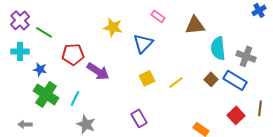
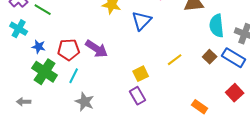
cyan cross: (20, 51) -> (19, 29), turned 30
red pentagon: (73, 54) -> (69, 50), moved
yellow square: (147, 78) -> (141, 74), moved

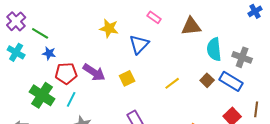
blue star: (39, 47) -> (49, 53), moved
yellow square: (141, 74) -> (127, 78), moved

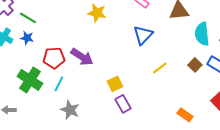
blue triangle: (139, 44) -> (143, 35), moved
blue star: (49, 53) -> (27, 38), moved
yellow square: (127, 78) -> (115, 84), moved

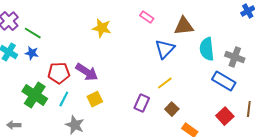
blue triangle: (143, 35) -> (165, 49), moved
brown square: (195, 65) -> (172, 109), moved
yellow square: (115, 84) -> (95, 99), moved
purple rectangle: (123, 104) -> (142, 103), moved, turned 54

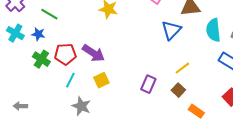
green line: (33, 33) -> (49, 14), moved
yellow line: (165, 83) -> (182, 68), moved
green cross: (35, 95) -> (41, 59), moved, size x0.7

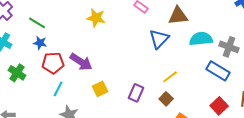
cyan semicircle: (213, 30) -> (201, 39), turned 90
blue star: (38, 34) -> (40, 43), moved
green cross: (41, 59) -> (17, 73), moved
yellow square: (101, 80) -> (100, 89), moved

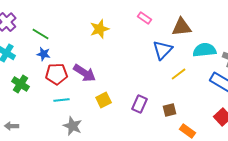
yellow star: (96, 18) -> (100, 29), turned -30
yellow line: (170, 77) -> (179, 74), moved
cyan line: (58, 89) -> (62, 100), turned 56
brown square: (166, 99) -> (170, 110), turned 32

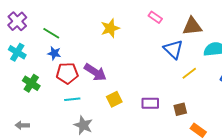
blue triangle: (163, 50) -> (173, 49), turned -30
purple rectangle: (140, 104) -> (150, 103), turned 66

